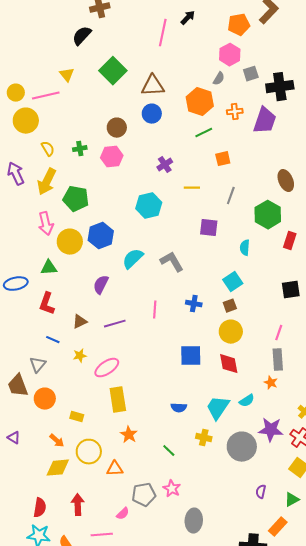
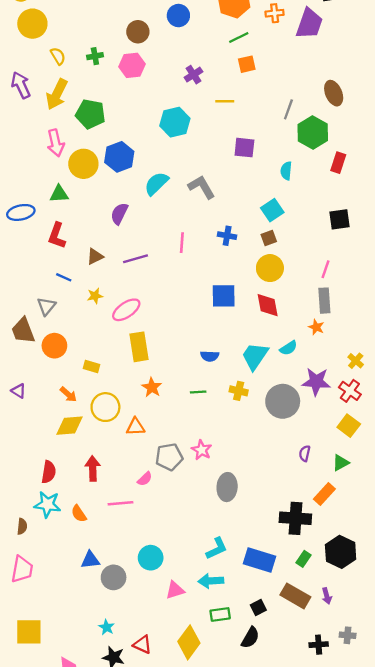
orange square: (223, 159) -> (247, 64), moved
gray line: (231, 196) -> (288, 109), moved
green line: (169, 451) -> (198, 392), moved, turned -48

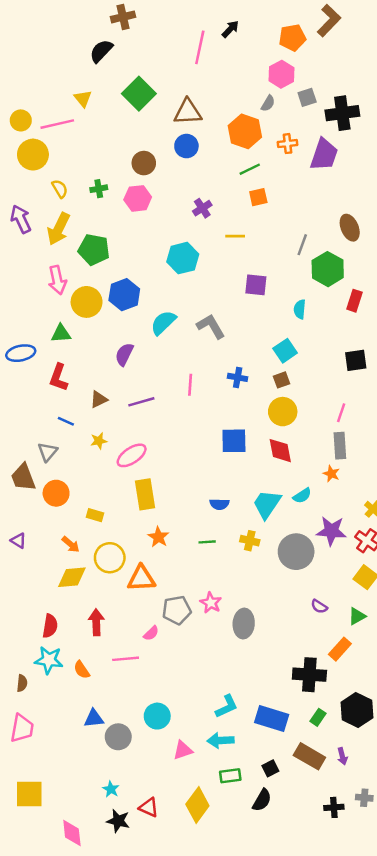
orange triangle: (136, 427) -> (141, 578), size x1.4
purple semicircle: (305, 453) -> (319, 606), turned -70
gray ellipse: (227, 487) -> (244, 624), moved

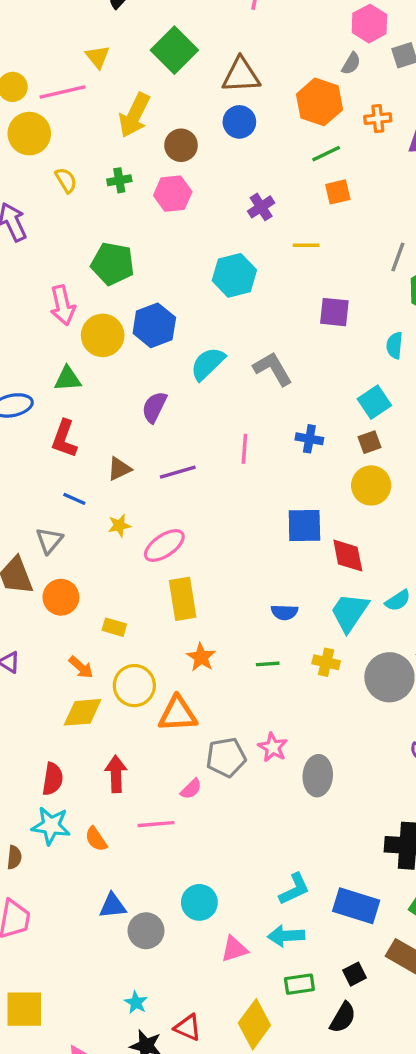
yellow arrow: (59, 229) -> (134, 115), moved
red diamond: (280, 451) -> (348, 556), moved

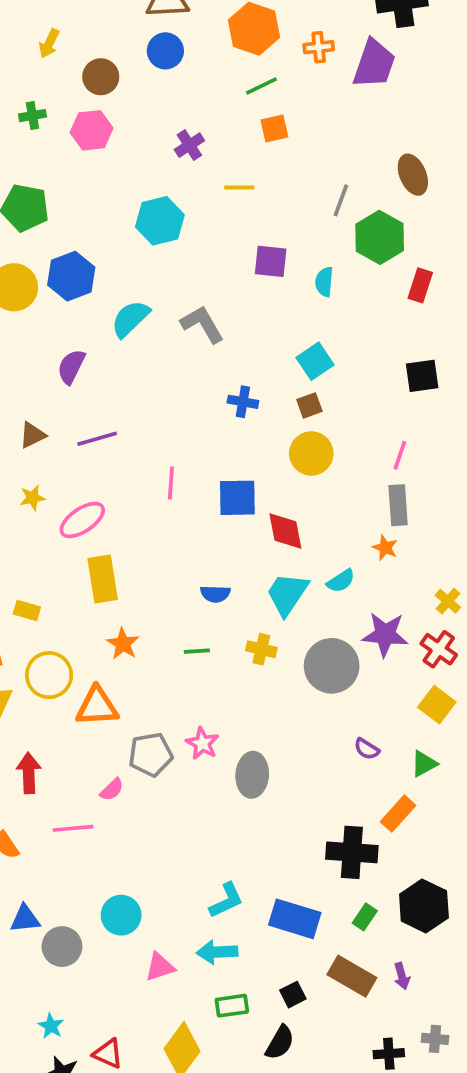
yellow arrow: (134, 115) -> (49, 44), size x0.6
cyan semicircle: (394, 345) -> (324, 282), moved
pink line: (244, 449) -> (171, 483), moved

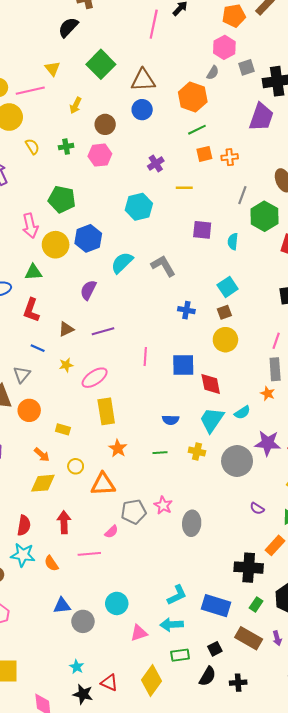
orange cross: (319, 47) -> (230, 157), moved
yellow circle: (49, 675) -> (76, 466), size x0.6
black cross: (389, 1054) -> (238, 683), moved

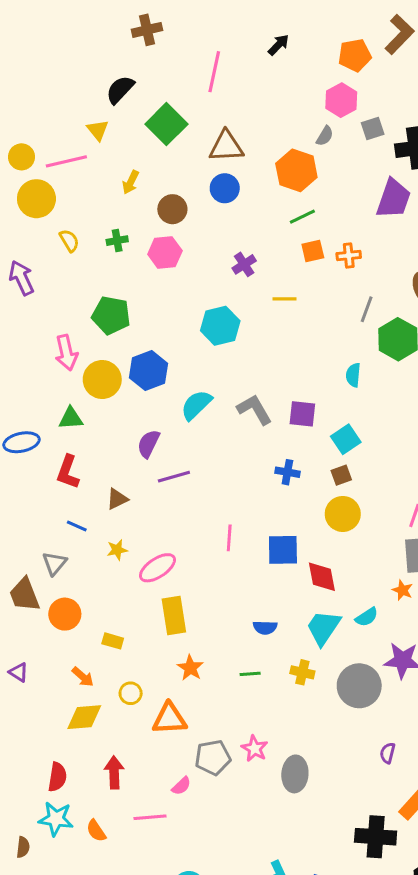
pink line: (154, 24) -> (214, 72), moved
black semicircle: (68, 27) -> (120, 90), moved
purple square: (202, 230) -> (302, 414), moved
purple line: (103, 331) -> (174, 477), moved
purple semicircle: (257, 509) -> (388, 753), turned 72

